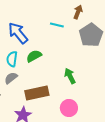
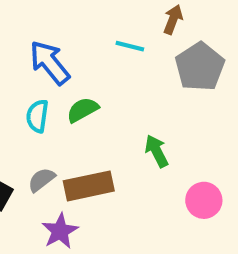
gray semicircle: (11, 78) -> (41, 180), moved
pink circle: (69, 108) -> (204, 200), moved

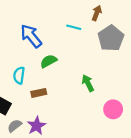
cyan semicircle: (37, 116) -> (19, 75), moved
gray semicircle: (41, 180) -> (15, 126), moved
brown rectangle: (89, 186) -> (39, 93), moved, size x0.6

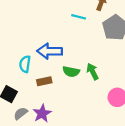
blue arrow: (31, 36) -> (50, 51), moved, turned -50
green semicircle: (49, 61) -> (71, 72), moved, turned -140

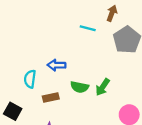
blue arrow: (50, 51) -> (57, 65), size x0.7
green arrow: (93, 72) -> (103, 87), turned -119

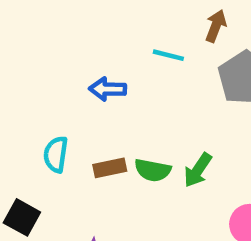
blue arrow: (57, 65) -> (108, 89), moved
brown rectangle: (51, 97) -> (110, 168), moved

